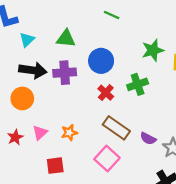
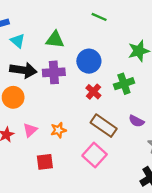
cyan triangle: (27, 40) -> (18, 41), turned -35
purple semicircle: (148, 138) -> (136, 121), moved

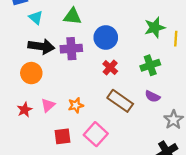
green cross: (124, 84) -> (150, 65), moved
pink square: (95, 155) -> (96, 134), moved

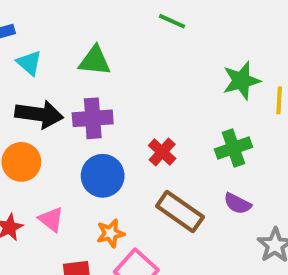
blue circle: (106, 37) -> (103, 176), moved
pink triangle: (48, 105) -> (51, 219), turned -40
orange star: (76, 105) -> (111, 233), moved

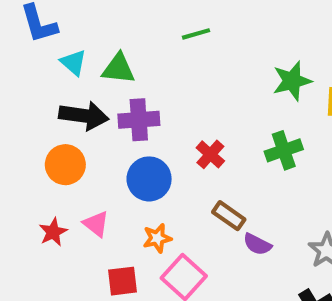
green line: (172, 21) -> (196, 34), moved, turned -40
green triangle: (95, 61) -> (118, 69), moved
purple semicircle: (237, 204) -> (257, 244), moved
brown rectangle: (180, 211) -> (229, 216), size x0.7

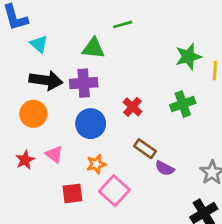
green triangle: (118, 69) -> (93, 48), moved

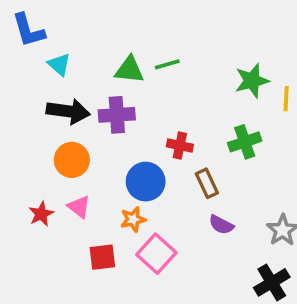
green line: (123, 24) -> (167, 64), moved
red cross: (133, 107) -> (180, 146), turned -30
orange circle: (33, 114) -> (72, 160), moved
blue circle: (91, 124) -> (146, 182), moved
brown rectangle: (145, 149) -> (207, 183), moved, turned 30

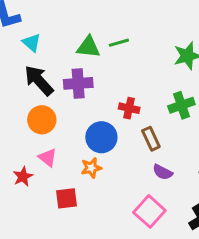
black arrow: (68, 111) -> (39, 80), turned -140
red star: (41, 214) -> (23, 177), moved
pink square: (156, 254) -> (149, 211), moved

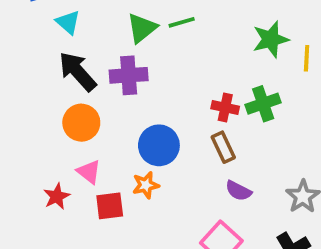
green triangle: (88, 47) -> (142, 28), turned -45
red cross: (129, 108) -> (225, 107), moved
red square: (67, 198) -> (110, 206), moved

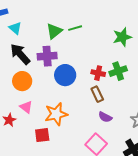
blue circle: (159, 145) -> (65, 75), moved
orange star: (146, 185) -> (56, 114), size x1.6
red square: (110, 206) -> (42, 135), moved

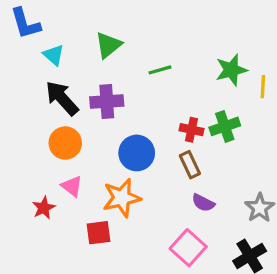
green line: (75, 28) -> (160, 70), moved
green triangle: (54, 31) -> (108, 45), moved
blue circle: (65, 75) -> (137, 153), moved

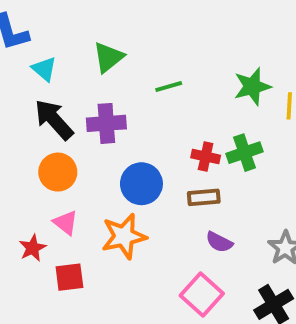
brown rectangle: (190, 165) -> (204, 197), turned -70
red square: (98, 233) -> (69, 277), moved

